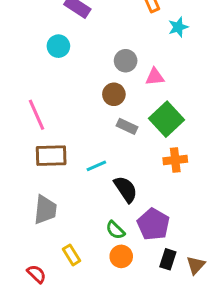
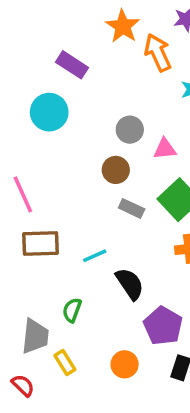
cyan circle: (58, 46) -> (49, 112), size x1.4
gray trapezoid: (45, 210) -> (35, 336), moved
green semicircle: (115, 230) -> (72, 310), moved, turned 66

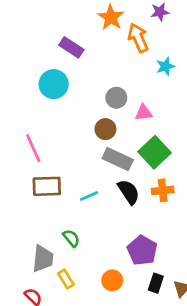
gray rectangle: (132, 208) -> (118, 159), size x1.5
black semicircle: (130, 284) -> (129, 192), moved
green semicircle: (72, 310) -> (71, 238), turned 120

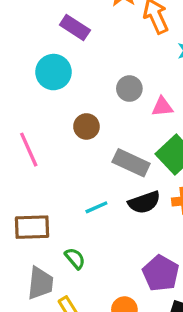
brown circle: (105, 129) -> (86, 126), moved
brown rectangle: (47, 186) -> (32, 227), moved
black semicircle: (129, 192) -> (144, 202), turned 105

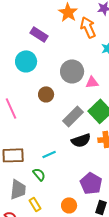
gray circle: (129, 89) -> (72, 71), size x1.5
gray rectangle: (131, 163) -> (73, 116), turned -70
cyan line: (96, 207) -> (49, 154), moved

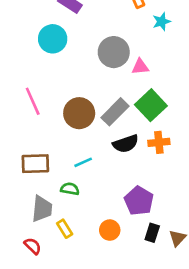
brown circle: (46, 94) -> (79, 113), moved, size x1.5
green semicircle: (39, 174) -> (70, 189), turned -40

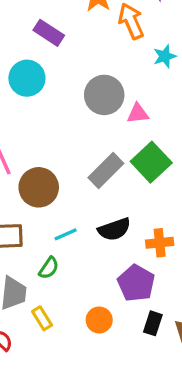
brown circle: (79, 113) -> (39, 187), moved
orange cross: (159, 142) -> (160, 243), moved
black semicircle: (126, 144) -> (114, 229), moved
green semicircle: (70, 189) -> (49, 268), turned 114

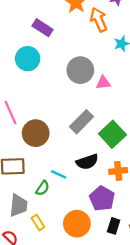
green square: (151, 162) -> (112, 134), moved
cyan line: (66, 234) -> (59, 174), moved, turned 49
orange circle: (99, 320) -> (77, 224), size x1.5

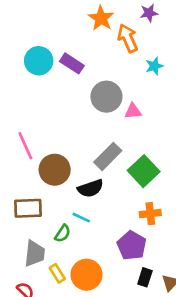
purple rectangle: (43, 28) -> (72, 63), moved
cyan circle: (28, 59) -> (39, 61), moved
black semicircle: (87, 162) -> (90, 188), moved
orange circle: (77, 224) -> (86, 275), moved

